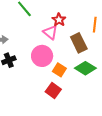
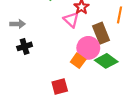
pink circle: (42, 56) -> (88, 48), moved
red square: (53, 91) -> (60, 87), moved, turned 35

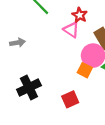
black cross: (25, 46) -> (29, 87), moved, size x1.5

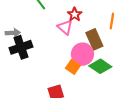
black cross: (29, 87) -> (21, 47), moved

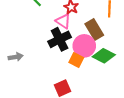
gray arrow: (13, 33) -> (16, 57), moved
black cross: (21, 47) -> (60, 39), moved

